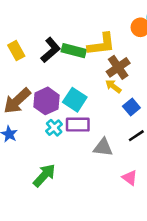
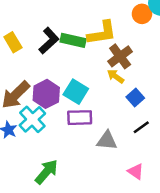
cyan cross: (54, 128) -> (32, 119), moved, size x1.5

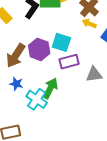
cyan cross: (32, 119) -> (37, 99), moved
green arrow: (46, 172) -> (50, 88), moved

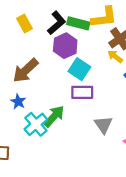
purple hexagon: (39, 49) -> (65, 46), moved
gray triangle: (94, 74) -> (103, 125), moved, turned 48

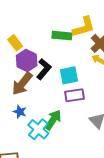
black L-shape: (57, 23) -> (44, 69), moved
purple hexagon: (65, 46) -> (27, 61), moved
cyan square: (79, 69) -> (69, 75), turned -36

